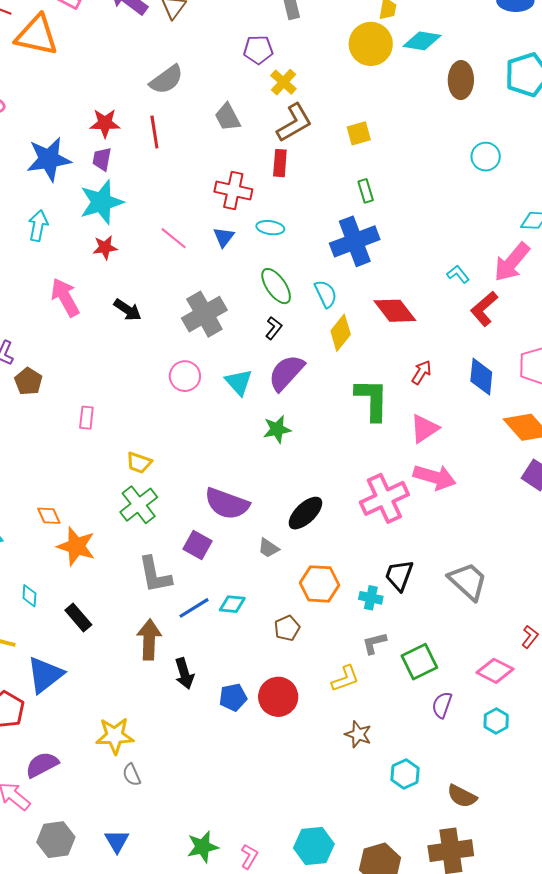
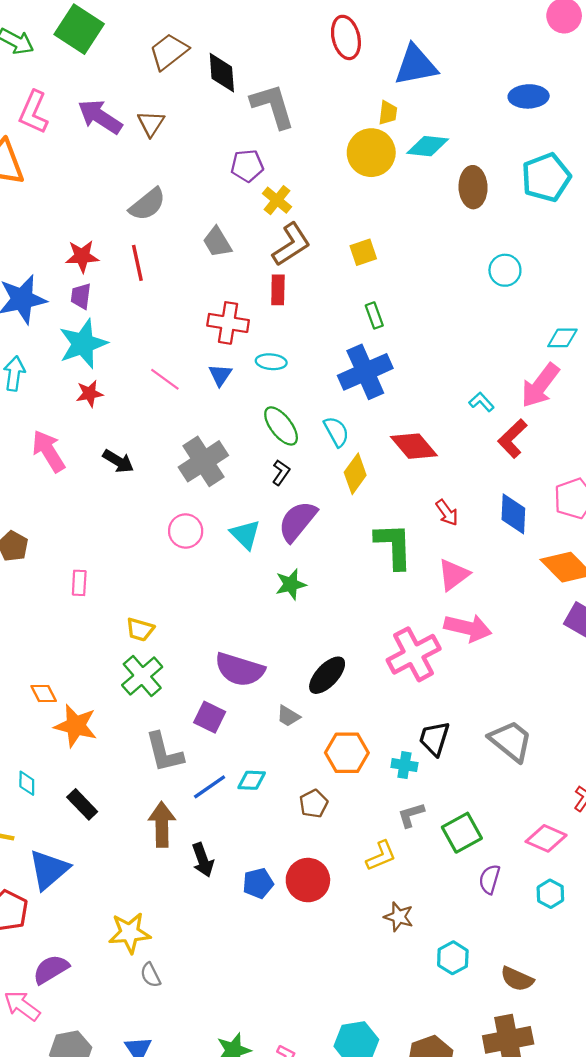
red arrow: (421, 372) -> (447, 513), turned 115

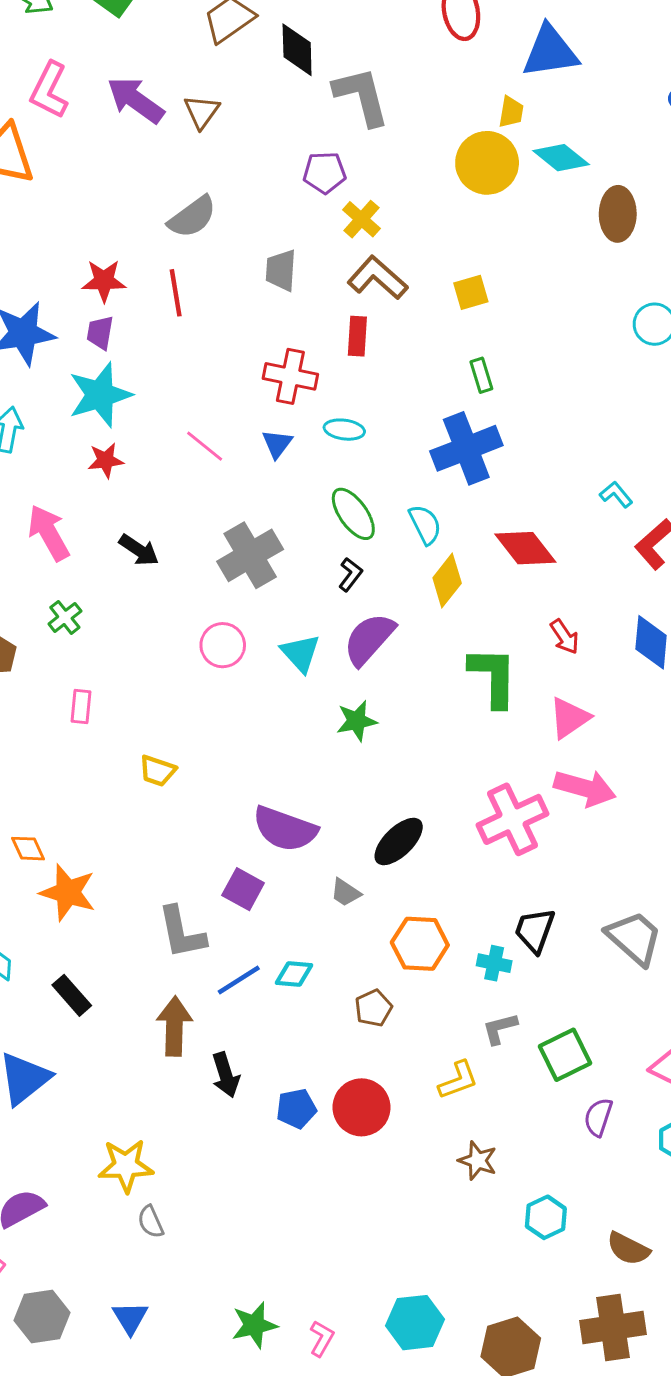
cyan diamond: (428, 146) -> (561, 158), turned 30
gray trapezoid: (217, 242) -> (281, 270), turned 32
brown L-shape: (291, 244) -> (377, 278), turned -108
green cross: (142, 676) -> (65, 617), moved, size x0.6

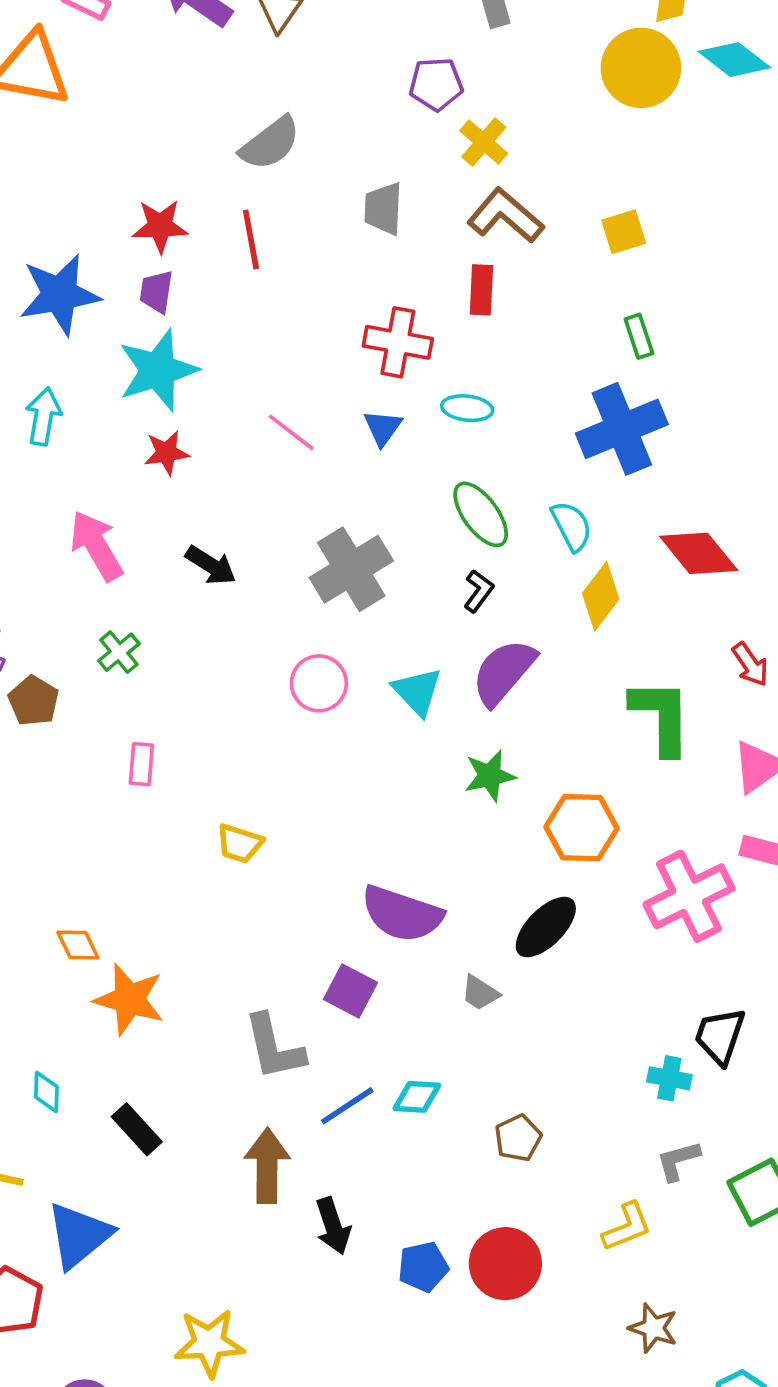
orange hexagon: (420, 944) -> (581, 828), moved

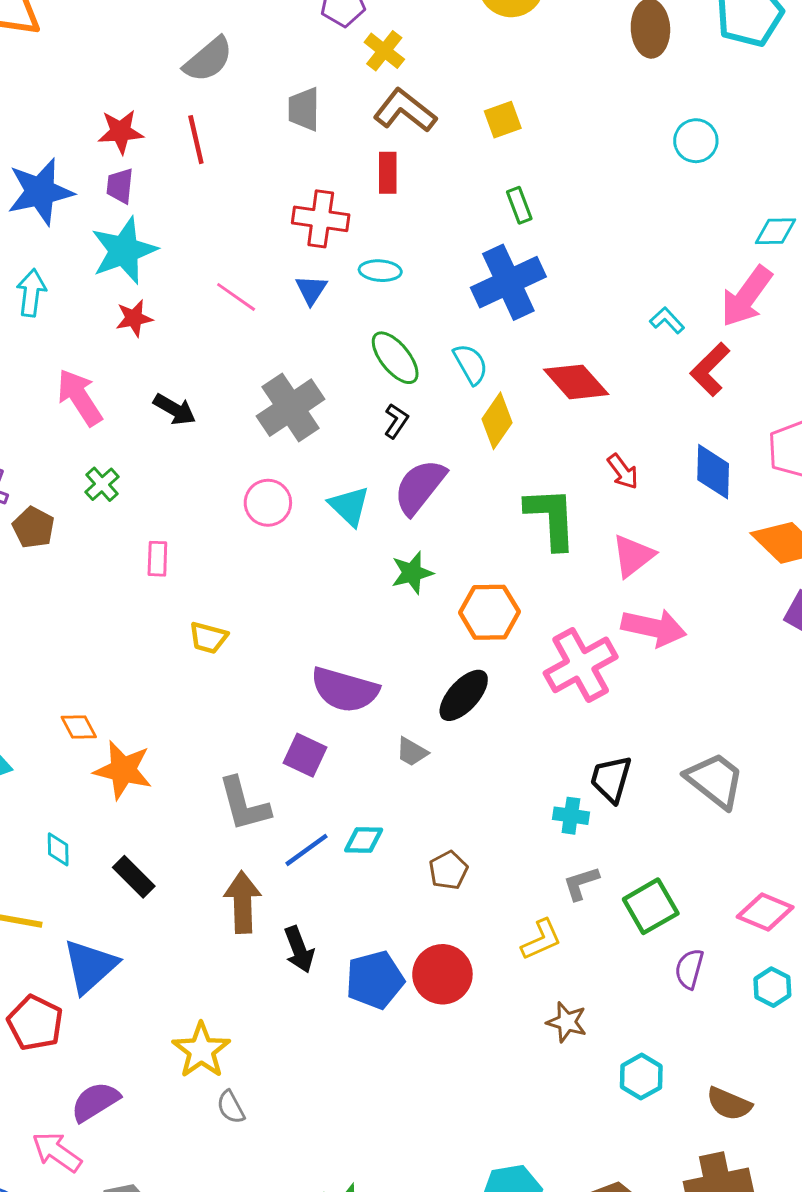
pink rectangle: (141, 764) -> (157, 559), moved
blue pentagon: (423, 1267) -> (375, 980), size x1.4
yellow star: (209, 1343) -> (201, 1050), turned -30

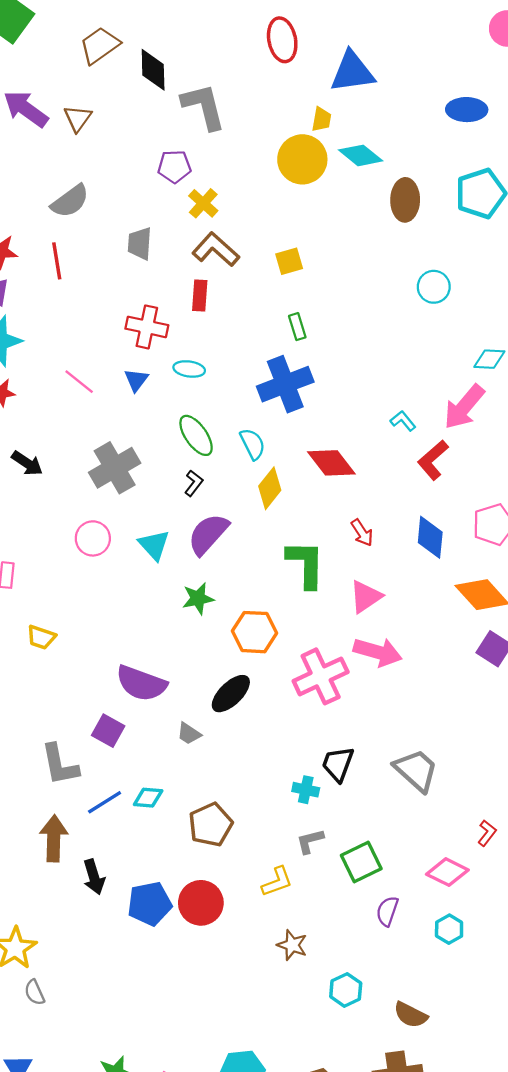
brown pentagon: (448, 870) -> (211, 825), size x1.5

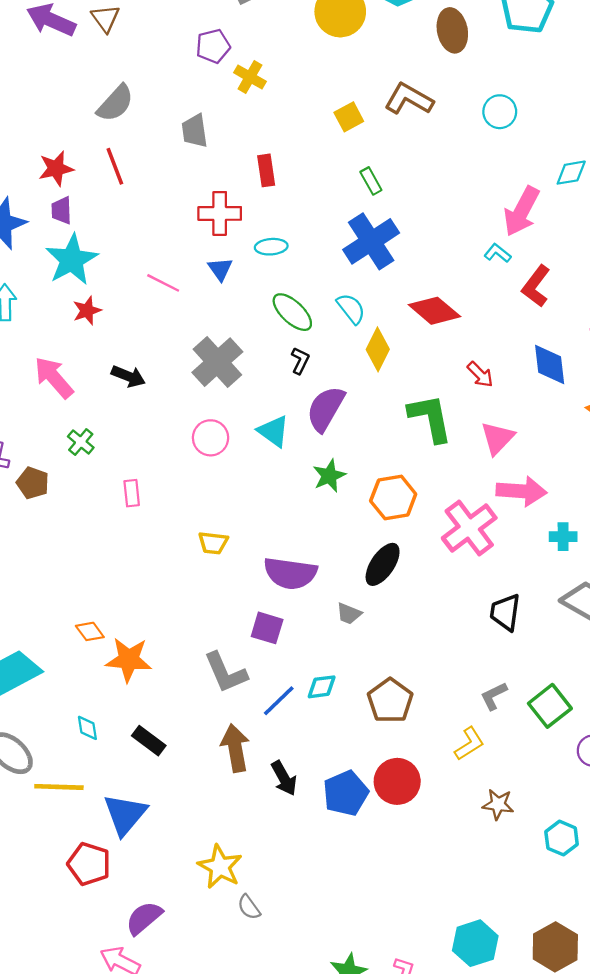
brown L-shape: (216, 250) -> (409, 99), moved
pink arrow: (464, 407) -> (522, 211), moved
yellow trapezoid: (41, 637) -> (213, 543), moved
cyan cross: (306, 790) -> (563, 537), moved

